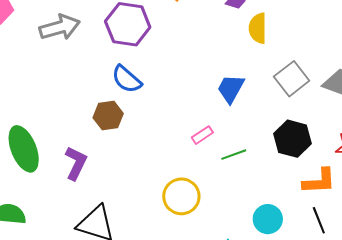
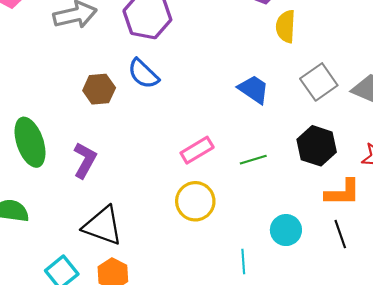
blue trapezoid: (231, 89) -> (254, 89), turned 92
brown hexagon: (108, 116) -> (99, 89), moved
pink rectangle: (202, 135) -> (197, 150), moved, size x1.4

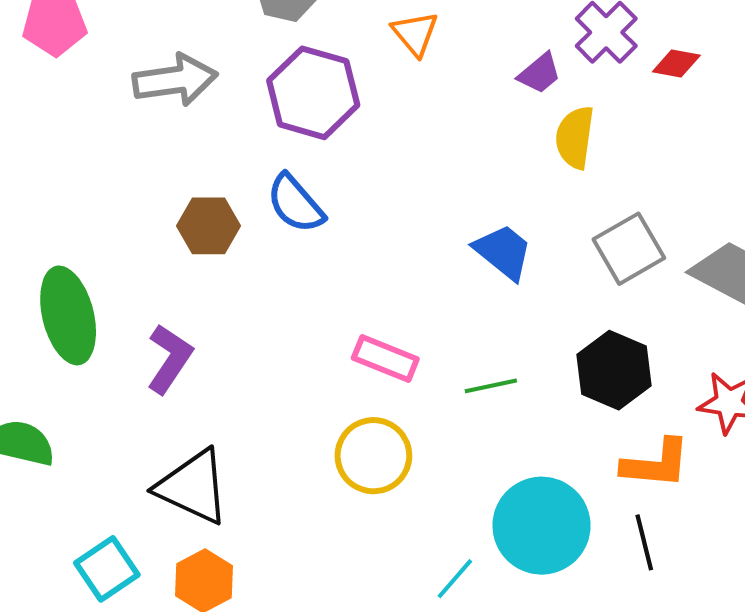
pink rectangle: (197, 150) -> (385, 359), turned 48
cyan circle: (286, 230) -> (542, 526), size x1.6
cyan line: (243, 262) -> (455, 579), turned 40

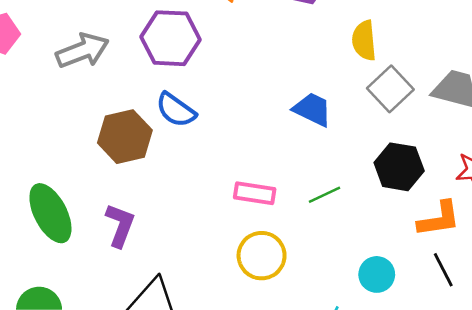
yellow semicircle: (575, 137) -> (364, 41), moved
brown hexagon: (209, 226) -> (125, 137), size x1.4
cyan circle: (542, 526) -> (377, 274), size x0.6

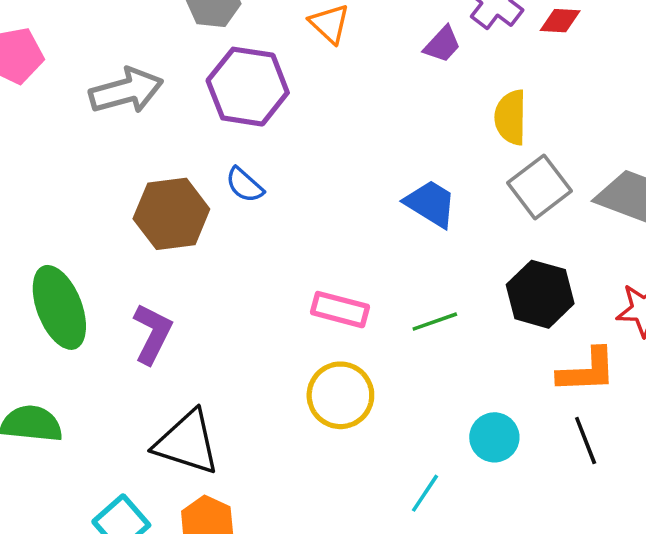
blue semicircle: (176, 110) -> (245, 185), size x0.7

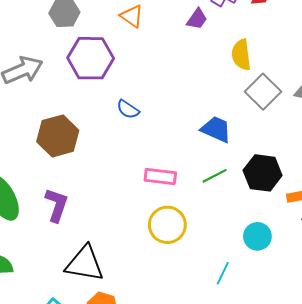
blue semicircle: (245, 185) -> (128, 109), moved
blue trapezoid: (431, 204) -> (216, 129), moved
black hexagon: (540, 294) -> (263, 173), moved

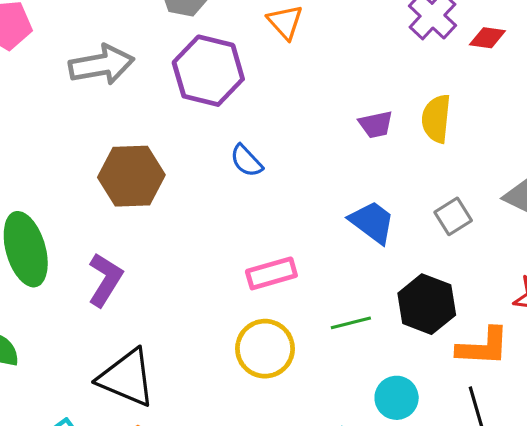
purple trapezoid: (197, 19) -> (376, 124), moved, turned 30
gray square: (263, 92) -> (453, 216), moved, size x0.7
green line: (215, 176) -> (351, 323), moved
pink rectangle: (160, 177) -> (271, 273), turned -36

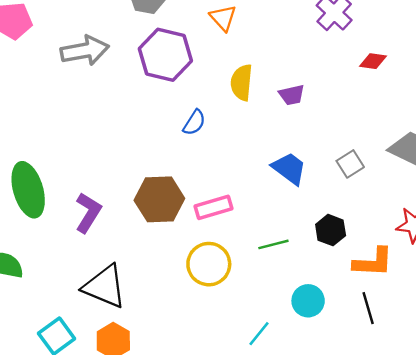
red diamond: (487, 38) -> (373, 61), moved
yellow semicircle: (436, 119) -> (242, 82), moved
blue semicircle: (246, 161) -> (194, 123), turned -104
brown hexagon: (131, 176) -> (159, 199), moved
black hexagon: (427, 304) -> (331, 230), size x0.7

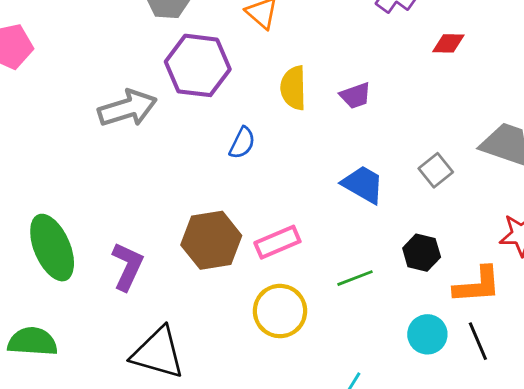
gray arrow: (85, 51) -> (127, 108), moved
cyan circle: (308, 301) -> (427, 334), moved

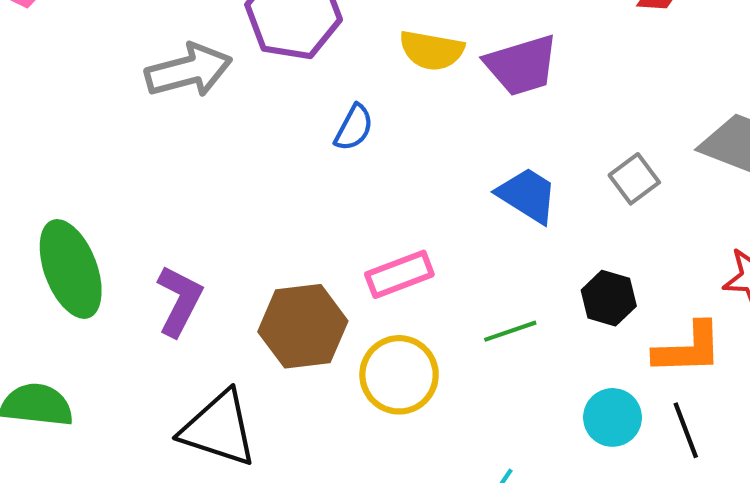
yellow semicircle: (293, 88) -> (432, 50), turned -81
purple trapezoid: (355, 96) -> (522, 65), size x1.6
brown hexagon: (211, 240) -> (303, 326), moved

